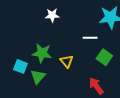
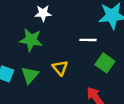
green star: (42, 53) -> (31, 40), moved
green triangle: (38, 77) -> (30, 75), moved

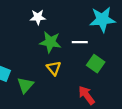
green star: (31, 40) -> (50, 42), moved
green triangle: (30, 75) -> (25, 85), moved

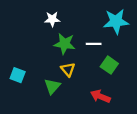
green triangle: (25, 85) -> (52, 86), moved
red arrow: (87, 95) -> (100, 96), turned -30

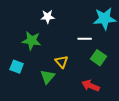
green star: (65, 44) -> (32, 41), moved

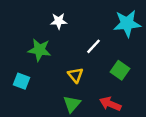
white line: (85, 39) -> (93, 46), moved, turned -48
green triangle: (48, 77) -> (72, 104), moved

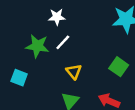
white line: (93, 46) -> (63, 42), moved

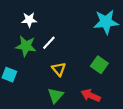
white star: (57, 17) -> (29, 20), moved

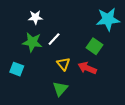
green square: (99, 65) -> (94, 46), moved
red arrow: (91, 95) -> (87, 68), moved

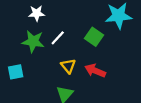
green square: (94, 46) -> (94, 37), moved
cyan square: (17, 69) -> (16, 72), turned -32

